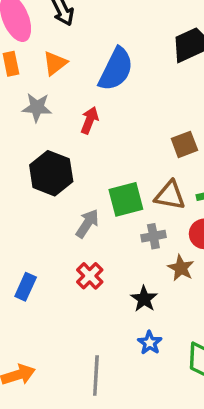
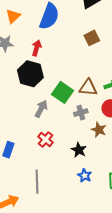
brown square: (184, 144) -> (92, 38), moved
black hexagon: (51, 173) -> (30, 74), moved
green square: (126, 199) -> (63, 92), turned -35
gray line: (96, 376) -> (37, 182), moved

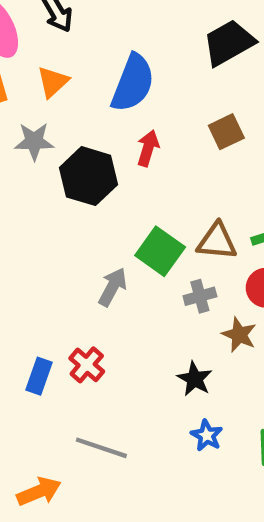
red arrow: (37, 48) -> (148, 148), moved
black hexagon: (30, 74) -> (89, 176), moved
red cross: (46, 139) -> (87, 365), moved
gray line: (37, 182) -> (101, 448), turned -70

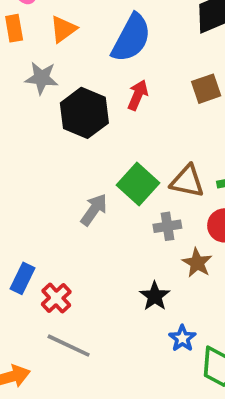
red cross: (87, 365) -> (56, 298), moved
blue star: (207, 435) -> (182, 338), moved

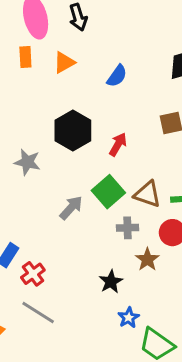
blue semicircle: (131, 38) -> (117, 76), size x0.6
gray star: (41, 78) -> (27, 162), moved
red arrow: (138, 95) -> (118, 144), moved

